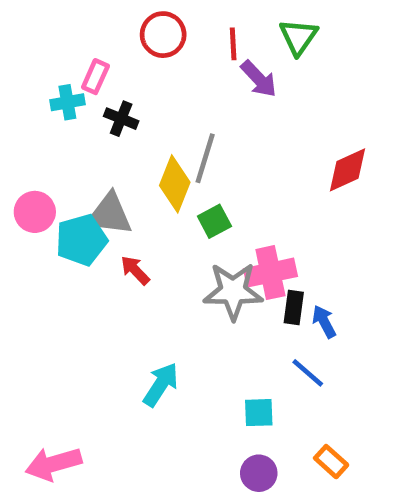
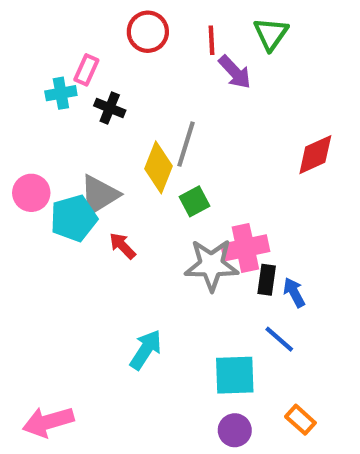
gray triangle: (109, 214) -> (99, 195), turned -39
cyan square: (259, 413) -> (235, 375), size x1.5

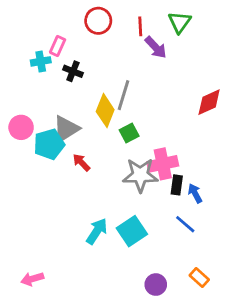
cyan square: (235, 375) -> (132, 231), moved, turned -32
pink arrow: (48, 422) -> (32, 279), size x0.7

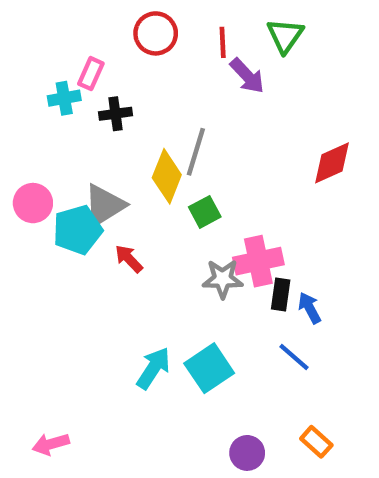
black cross: (73, 71) -> (115, 114), turned -30
gray star: (140, 175) -> (223, 279), size x0.7

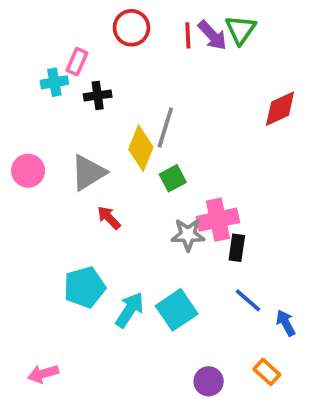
purple arrow: (247, 76) -> (212, 35), moved
red diamond: (332, 163) -> (280, 109), moved
cyan pentagon: (78, 230) -> (84, 287), moved
blue arrow: (310, 308) -> (286, 323), moved

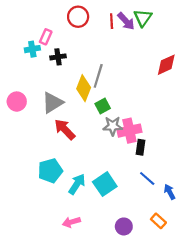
red arrow: (109, 218) -> (65, 129), size x1.5
gray star: (188, 235) -> (113, 126), moved
pink arrow: (43, 374) -> (71, 222), moved

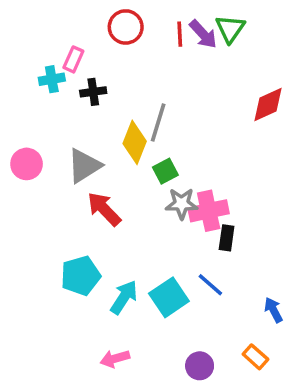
blue line: (147, 178) -> (210, 285), moved

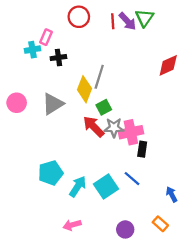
red arrow: (104, 209) -> (94, 127), moved

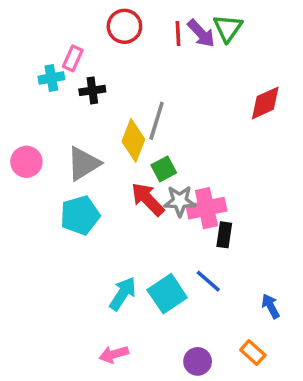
cyan pentagon: (51, 173) -> (80, 215), moved

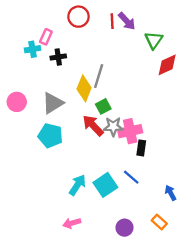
green triangle: (228, 28) -> (154, 40), moved
cyan pentagon: (80, 215) -> (50, 136), turned 30

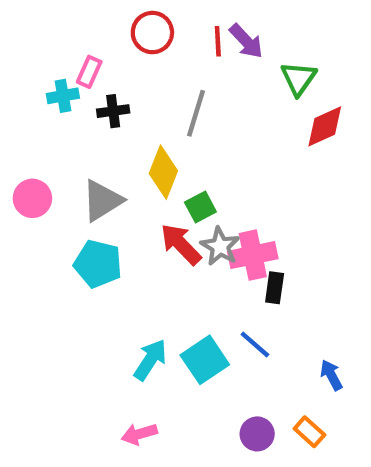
gray line: (99, 76) -> (196, 113), moved
gray star: (113, 127) -> (220, 246), turned 30
purple circle: (124, 228) -> (257, 434), moved

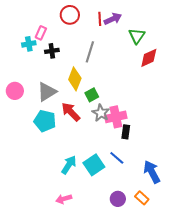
purple arrow: (246, 41) -> (113, 19), turned -72
red arrow: (181, 244) -> (71, 112), moved
blue arrow: (331, 375) -> (152, 172), size x1.6

